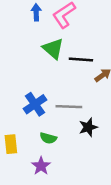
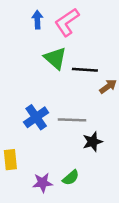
green semicircle: (48, 138) -> (71, 178), moved, turned -56
purple star: (41, 166) -> (43, 183), turned 30

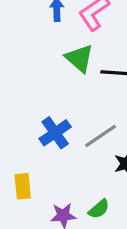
gray line: (72, 120) -> (101, 136), turned -36

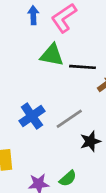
green triangle: (79, 58) -> (52, 55), turned -30

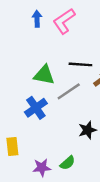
green triangle: (52, 55) -> (44, 75), moved
gray line: (69, 119) -> (69, 91), moved

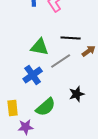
green semicircle: (68, 163) -> (46, 107), moved, size x1.5
purple star: (42, 168) -> (26, 127), moved

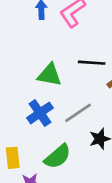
gray line: (61, 61) -> (78, 113), moved

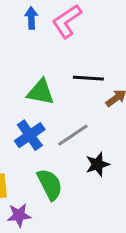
green semicircle: (58, 156) -> (50, 184), turned -76

